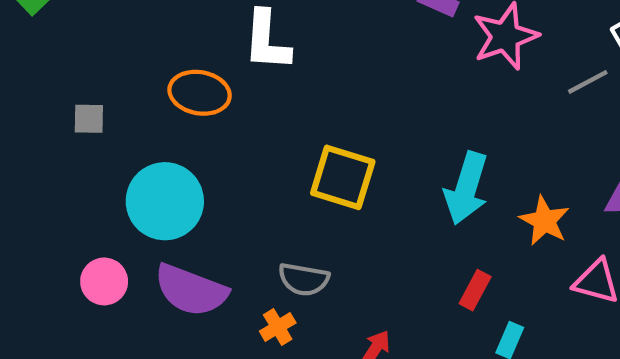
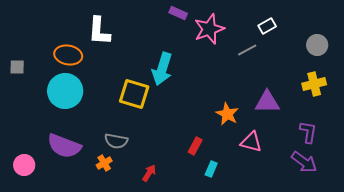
cyan arrow: (466, 188) -> (162, 69), moved
cyan circle: (165, 201) -> (65, 91), moved
pink circle: (104, 281) -> (24, 165), moved

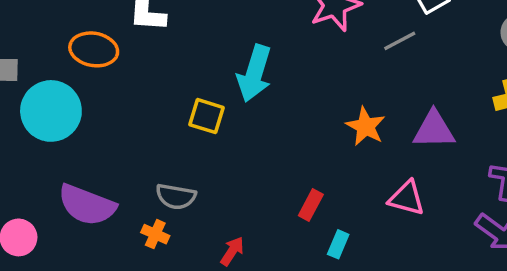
cyan circle: (65, 91) -> (51, 111), moved
yellow square: (134, 94) -> (207, 116), size x0.7
orange star: (227, 114) -> (366, 126), moved
orange cross: (104, 163) -> (155, 234), turned -35

